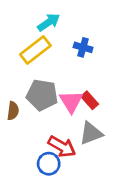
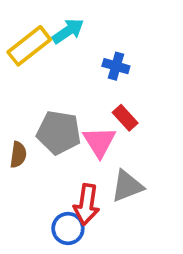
yellow rectangle: (35, 50) -> (29, 46), moved
red rectangle: (90, 100) -> (125, 118), moved
red arrow: (62, 147) -> (86, 205), turned 68

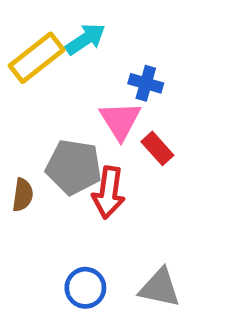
pink triangle: (99, 142) -> (120, 121), moved
gray triangle: (127, 186) -> (160, 288), moved, turned 33
red arrow: (86, 205) -> (109, 193), moved

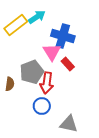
blue cross: (146, 83) -> (63, 36), size x1.6
gray pentagon: (74, 167) -> (32, 72), turned -30
blue circle: (85, 288) -> (42, 106), moved

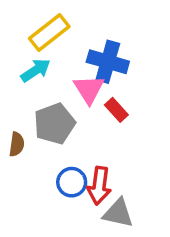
cyan arrow: (37, 17) -> (36, 70), moved
yellow rectangle: (16, 25) -> (49, 32), moved
red arrow: (47, 83) -> (99, 186), moved

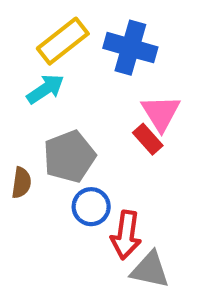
blue cross: (108, 62) -> (130, 48), moved
pink triangle: (89, 89) -> (161, 113), moved
blue circle: (72, 182) -> (91, 207), moved

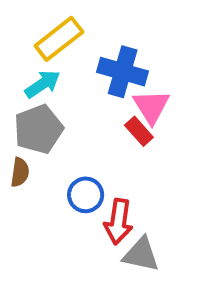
blue cross: (130, 48) -> (123, 72), moved
gray pentagon: (69, 157) -> (38, 129), moved

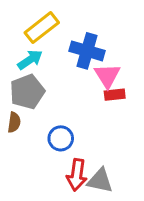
red rectangle: (139, 131) -> (115, 95), moved, turned -54
red arrow: (118, 222) -> (77, 175), moved

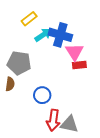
yellow rectangle: (42, 28) -> (29, 19), size x0.7
cyan arrow: (30, 60) -> (43, 35), moved
gray pentagon: (27, 92) -> (19, 63), turned 30

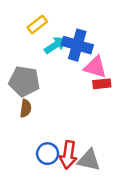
pink triangle: (74, 52) -> (95, 67), turned -42
brown semicircle: (10, 84) -> (26, 108), moved
blue circle: (42, 95) -> (48, 154), moved

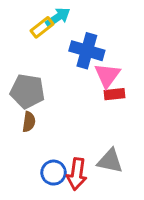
cyan arrow: (55, 45) -> (58, 17), moved
pink triangle: (95, 67) -> (107, 75), turned 50
gray triangle: (89, 160) -> (110, 161), moved

